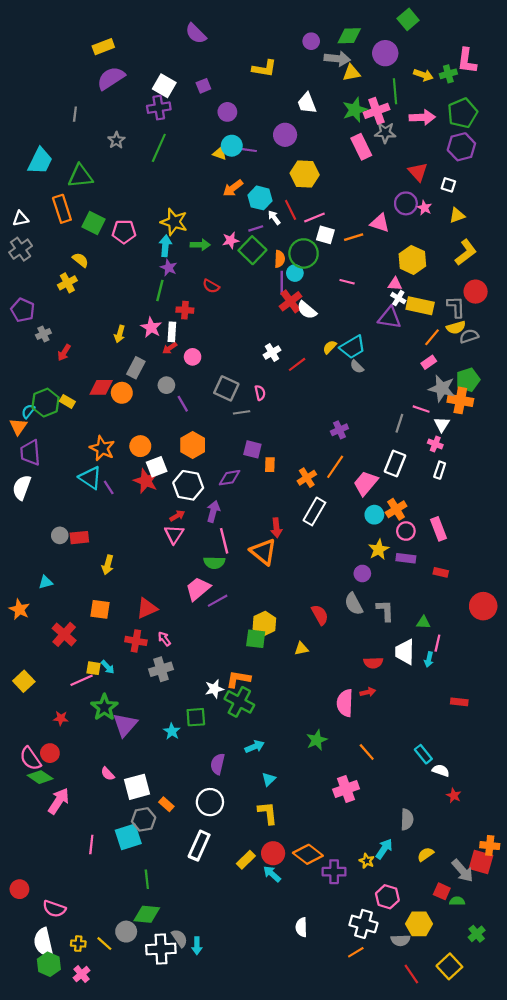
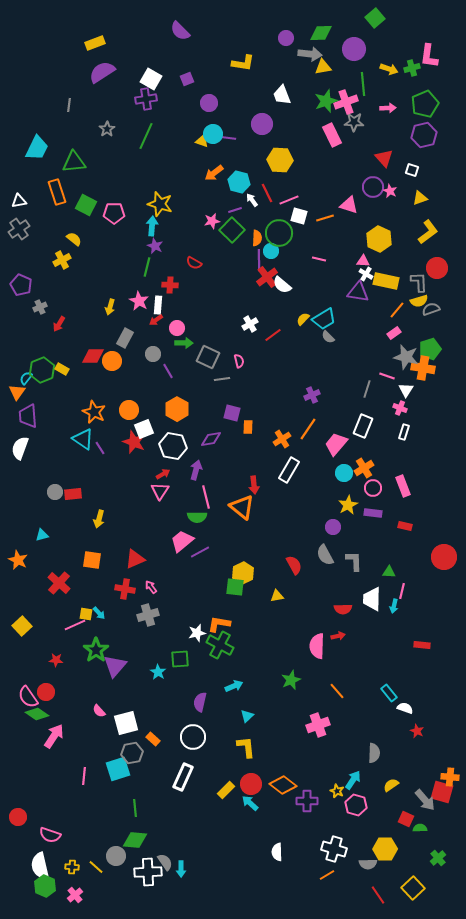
pink arrow: (422, 117) -> (388, 108), size x0.7
green arrow: (200, 245) -> (184, 343), moved
pink hexagon: (387, 897) -> (356, 805), moved

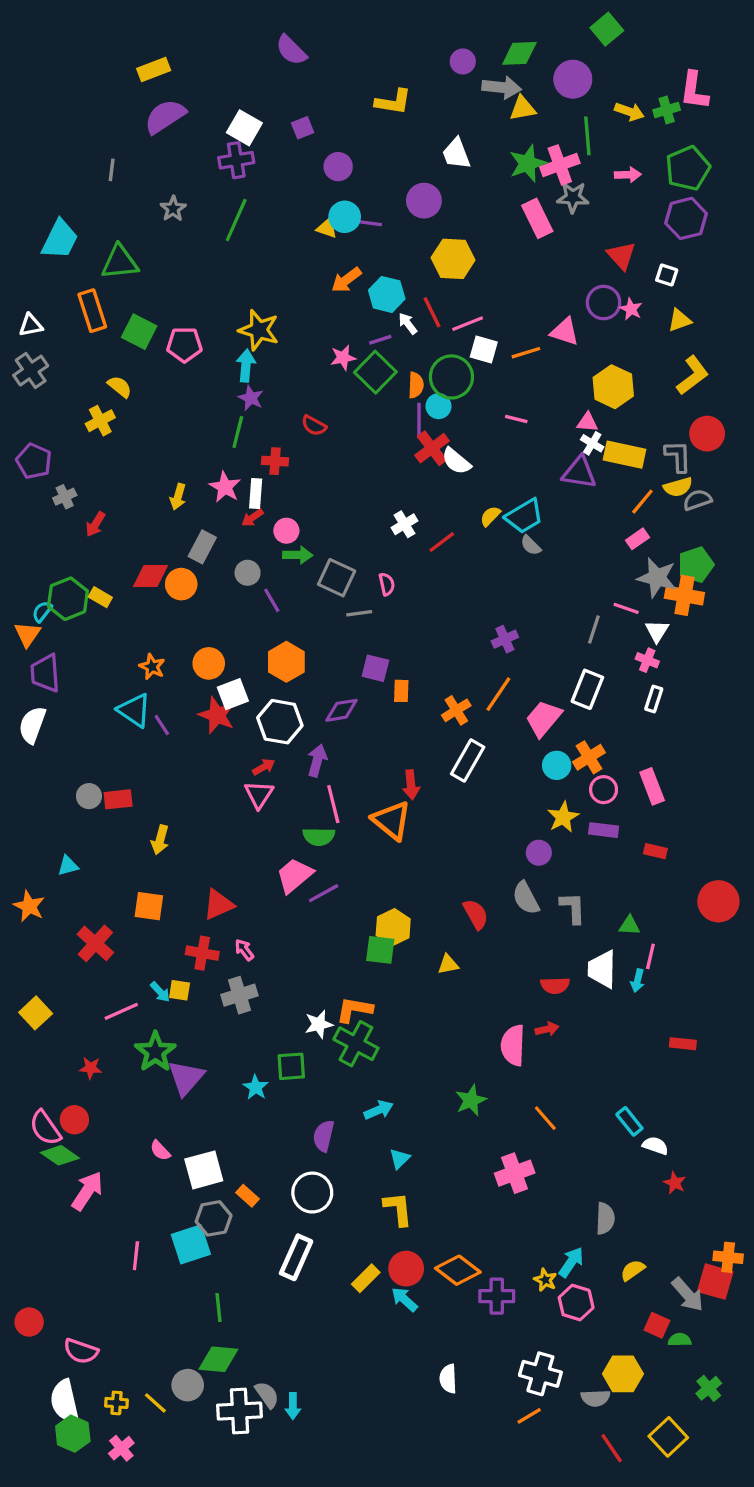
orange star: (94, 412) -> (152, 667), size x0.7
yellow square: (86, 614) -> (180, 990), moved

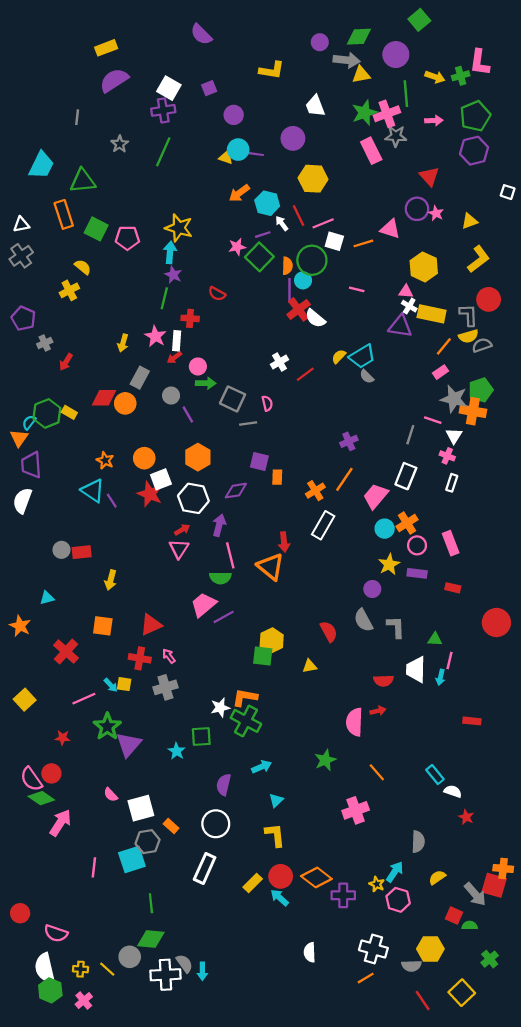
white square: (667, 275) -> (508, 192), moved

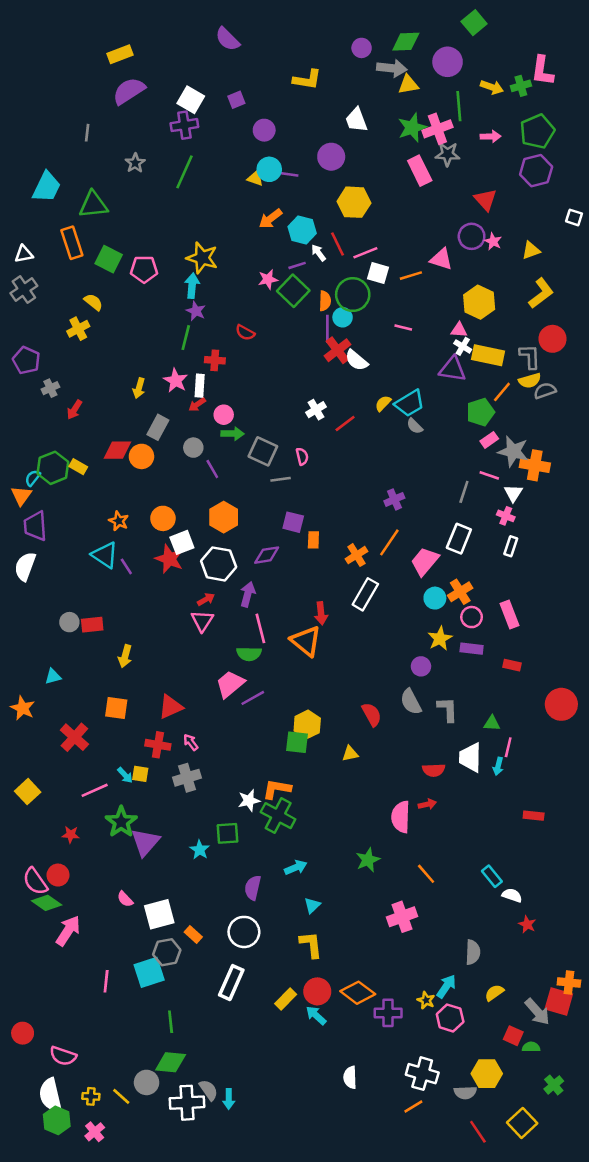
pink rectangle: (441, 372) -> (489, 440), moved
green pentagon: (481, 390) -> (480, 412), moved

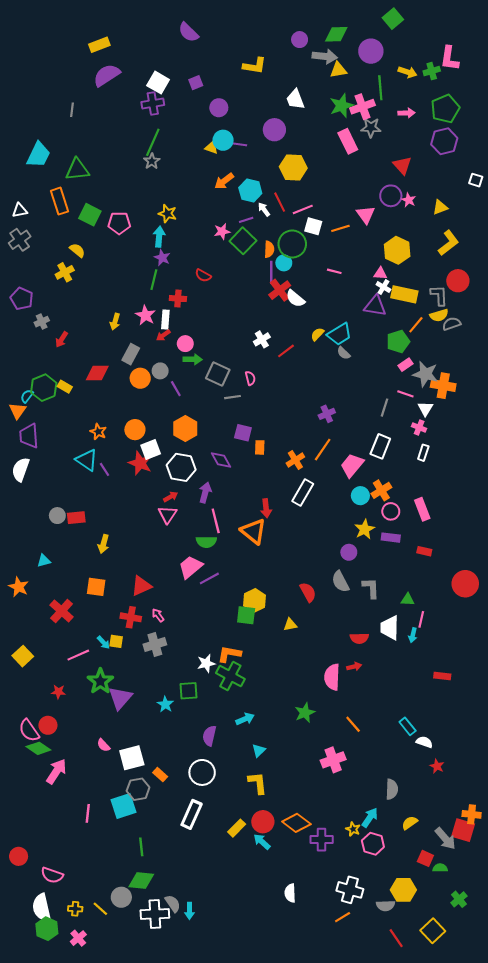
gray star: (135, 163) -> (152, 161), moved
yellow star: (202, 258) -> (167, 214), size x0.7
pink triangle: (441, 259) -> (366, 215), turned 36
orange circle: (141, 456) -> (140, 378), moved
purple diamond: (267, 555) -> (221, 460), turned 70

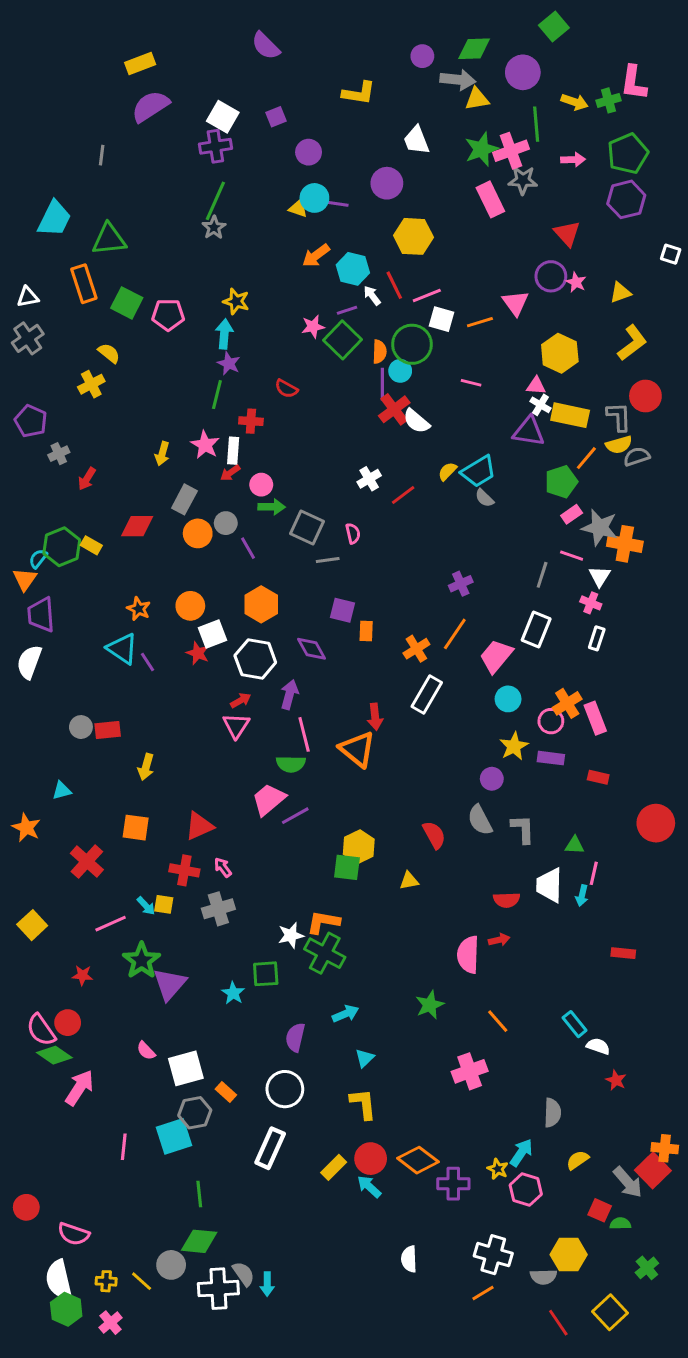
red star: (140, 463) -> (198, 653), size x0.7
orange cross: (381, 490) -> (567, 703), moved
red square: (463, 830) -> (653, 1170), turned 30

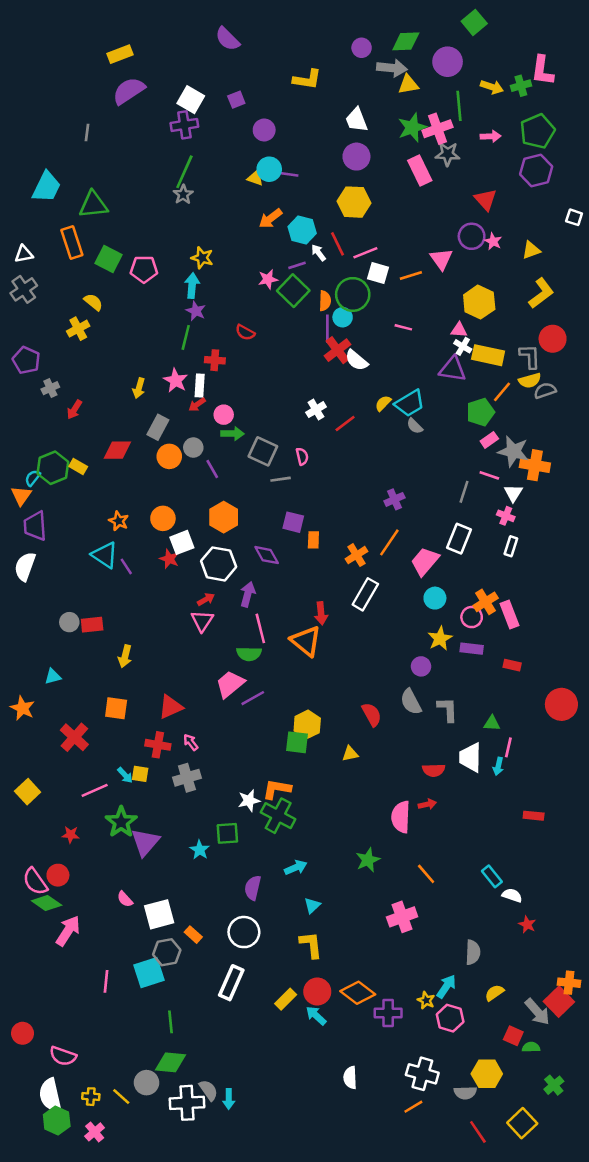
purple circle: (387, 183) -> (356, 157), moved

